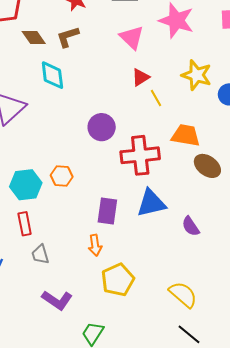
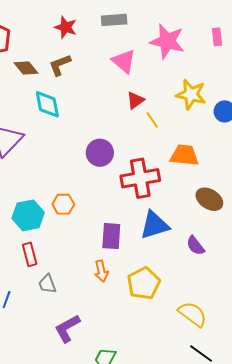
brown ellipse: (207, 166) -> (209, 199), moved
yellow pentagon: (118, 280) -> (144, 283), moved
purple L-shape: (57, 300) -> (67, 328), turned 120

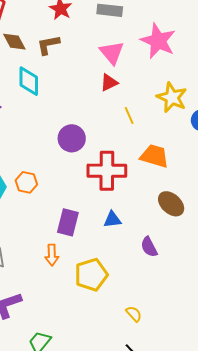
red triangle: (135, 100) -> (109, 83), moved
blue triangle: (154, 225) -> (112, 219), size x0.6
yellow semicircle: (193, 314) -> (134, 314), size x0.6

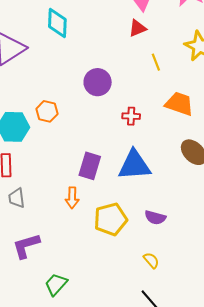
red cross: (107, 171) -> (131, 116), size x0.5
orange hexagon: (26, 182) -> (47, 111), moved
blue triangle: (112, 219) -> (134, 165), size x1.8
purple semicircle: (149, 247) -> (155, 218), moved, turned -50

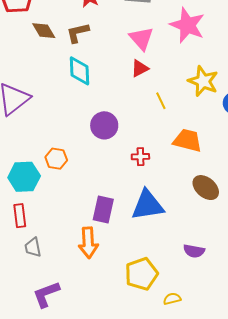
cyan diamond: (57, 23) -> (79, 71), moved
orange arrow: (72, 198) -> (88, 243), size x1.4
purple semicircle: (155, 218) -> (194, 251), moved
yellow pentagon: (111, 219) -> (142, 274), moved
yellow semicircle: (151, 260) -> (172, 299), turned -60

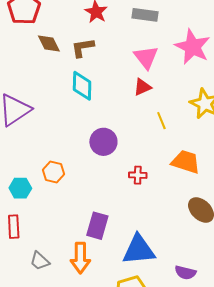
cyan hexagon: (24, 177) -> (20, 188), size x0.7
blue triangle: (148, 205) -> (139, 250), moved
gray trapezoid: (33, 247) -> (40, 261), moved, turned -40

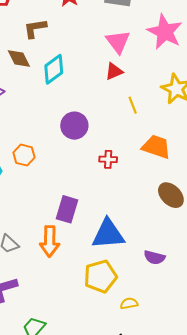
brown diamond: (49, 44) -> (19, 58), moved
brown L-shape: (83, 48) -> (35, 28), moved
cyan diamond: (82, 86) -> (54, 69), turned 52

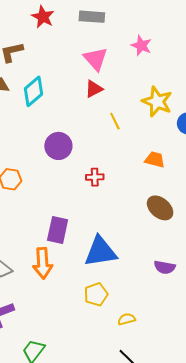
pink star: (165, 32) -> (141, 46), size x0.6
orange trapezoid: (156, 147) -> (155, 160), moved, size x0.7
purple semicircle: (154, 257) -> (165, 267), moved
yellow pentagon: (100, 276) -> (96, 294), size x0.7

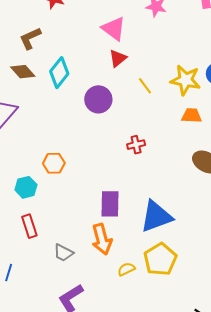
yellow star: (157, 102) -> (186, 80), moved
purple circle: (58, 146) -> (98, 99), moved
yellow pentagon: (96, 294) -> (160, 259), size x1.4
yellow semicircle: (127, 319) -> (126, 269), moved

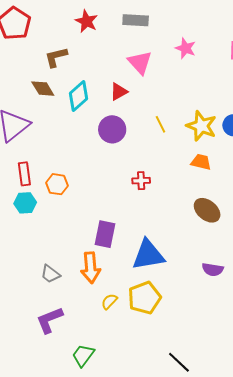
red triangle: (118, 58) -> (119, 92), moved
red rectangle: (29, 226) -> (24, 174), moved
yellow semicircle: (126, 269) -> (109, 301), turned -30

